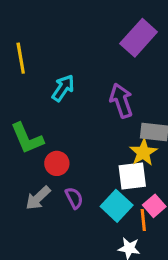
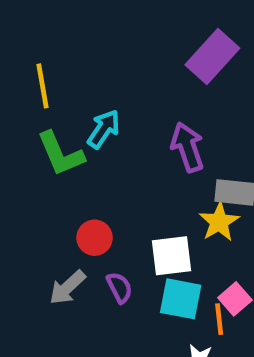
green L-shape: (27, 138) -> (61, 154), moved
white square: (132, 176) -> (172, 256), moved
cyan square: (117, 206) -> (181, 299), turned -32

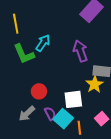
cyan square: (181, 299) -> (63, 119), moved, turned 30
orange line: (219, 319) -> (79, 128), moved

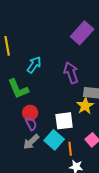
green L-shape: (24, 54) -> (18, 89), moved
gray arrow: (27, 114) -> (31, 142), moved
purple semicircle: (50, 114) -> (31, 124), moved

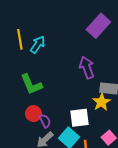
cyan arrow: (34, 65) -> (38, 45), moved
red circle: (30, 113) -> (33, 114), moved

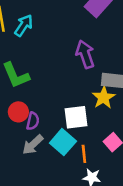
purple semicircle: (45, 121) -> (33, 121), turned 40

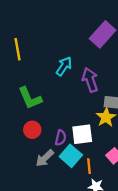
cyan arrow: (24, 25) -> (64, 66), moved
purple semicircle: (33, 121) -> (61, 138), moved

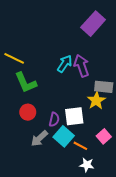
yellow line: (17, 49) -> (14, 58), moved, turned -54
cyan arrow: (64, 66) -> (65, 64), moved
orange line: (89, 166) -> (80, 146), turned -56

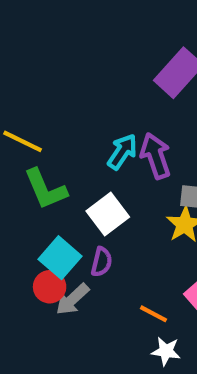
red circle: (28, 112) -> (50, 287), moved
white square: (74, 116) -> (108, 214), moved, turned -30
cyan square: (64, 136) -> (60, 258), moved

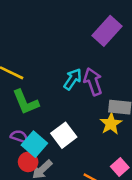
white square: (108, 214) -> (64, 135), moved
purple semicircle: (102, 262) -> (19, 136), moved, turned -84

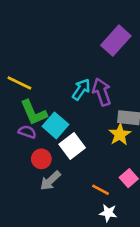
purple semicircle: (19, 136) -> (27, 132), moved
cyan square: (34, 144) -> (55, 125), moved
red circle: (28, 162) -> (41, 159), moved

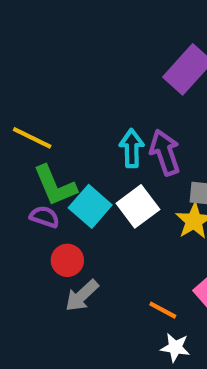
cyan arrow: (81, 89) -> (132, 148), turned -35
white square: (72, 146) -> (138, 206), moved

